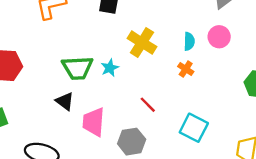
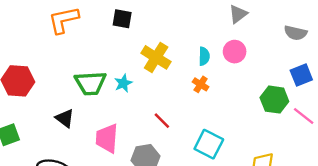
black triangle: (65, 101) -> (65, 118), moved

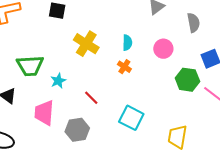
gray semicircle: (295, 33) -> (193, 23), moved, turned -114
pink circle: (235, 52) -> (163, 49), moved
cyan star: (123, 83) -> (58, 81), moved

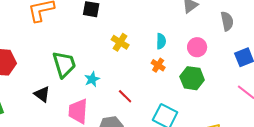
yellow cross: (86, 44) -> (120, 42), size x0.7
green trapezoid: (30, 66) -> (64, 64), turned -104
green hexagon: (187, 80) -> (192, 78), moved

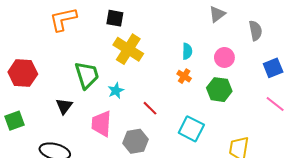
yellow cross: (120, 42) -> (128, 49), moved, size x1.6
black triangle: (42, 94) -> (64, 106), turned 30

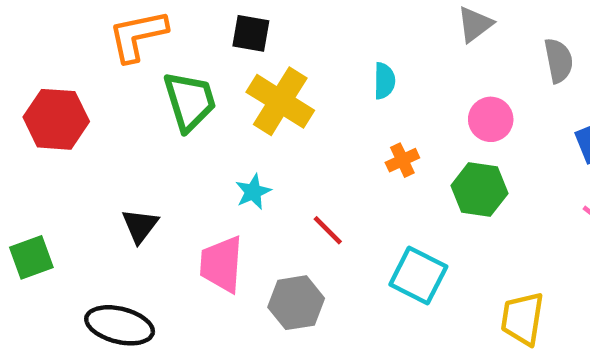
cyan semicircle: (187, 51) -> (384, 81), moved
red hexagon: (23, 73) -> (56, 119), moved
green trapezoid: (87, 75) -> (190, 101), moved
orange cross: (184, 76) -> (402, 160), turned 32

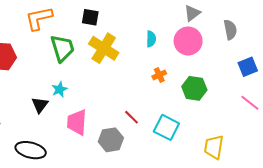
pink circle: (491, 119) -> (188, 41), moved, size x1.4
cyan star: (253, 192) -> (59, 89), moved
red line: (328, 230) -> (131, 117), moved

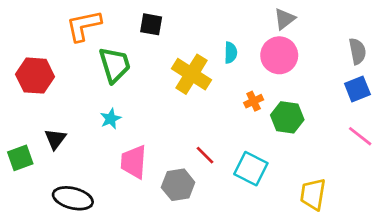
gray semicircle: (230, 30) -> (357, 51), moved
yellow cross: (104, 48) -> (192, 74), moved
orange cross: (159, 75) -> (254, 101), moved
black triangle: (40, 105) -> (55, 139), moved

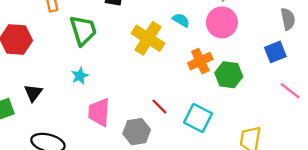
cyan semicircle: (231, 53) -> (181, 20), turned -60
blue square: (357, 89) -> (275, 52), moved
orange cross: (254, 101) -> (200, 61), size x1.5

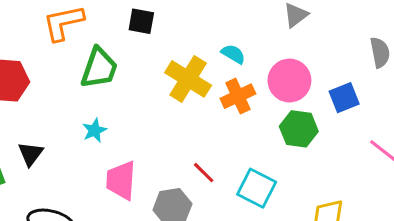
pink circle: (222, 22) -> (289, 81), moved
green trapezoid: (83, 30) -> (99, 68), turned 36
blue square: (275, 52) -> (344, 98), moved
orange cross: (200, 61) -> (238, 96), moved

